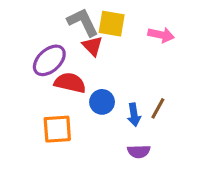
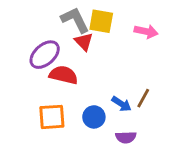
blue circle: (102, 102) -> (94, 117), moved
blue arrow: (134, 115) -> (121, 104), turned -48

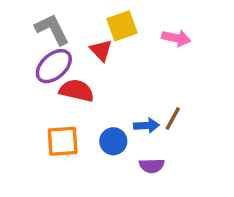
gray L-shape: (75, 20) -> (52, 29), moved
yellow square: (101, 21) -> (122, 26), turned -30
blue arrow: (121, 104) -> (147, 126), turned -36

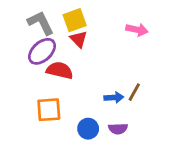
yellow square: (122, 26) -> (75, 20), moved
blue circle: (113, 141) -> (88, 129), moved

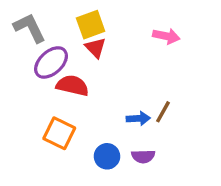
gray L-shape: (41, 23) -> (30, 28), moved
orange square: (49, 110) -> (59, 133), turned 30

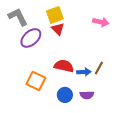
red semicircle: (72, 86) -> (64, 66), moved

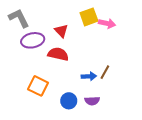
yellow square: (55, 15) -> (89, 17), moved
purple ellipse: (31, 38) -> (33, 40), turned 30
red semicircle: (64, 66) -> (58, 54), moved

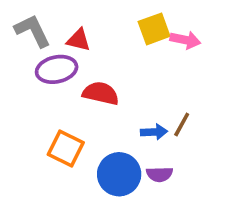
red triangle: (61, 31) -> (79, 40), moved, turned -32
blue circle: (69, 101) -> (119, 174), size x1.5

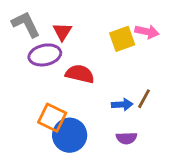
yellow square: (154, 29) -> (122, 39), moved
red triangle: (79, 40) -> (62, 32), turned 48
blue circle: (119, 174) -> (70, 135), moved

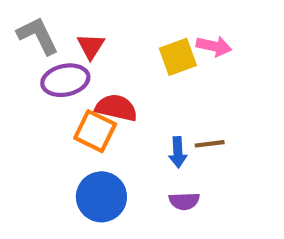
brown line: (144, 99) -> (210, 144), turned 54
blue arrow: (122, 105) -> (178, 152), turned 90
orange square: (52, 118) -> (95, 131), moved

